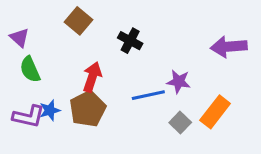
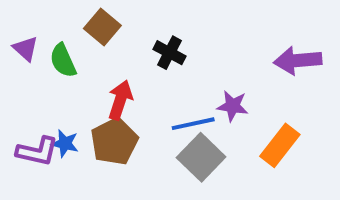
green semicircle: (30, 69) -> (63, 61), moved
blue star: (50, 110) -> (65, 143), turned 30
gray square: (180, 122) -> (201, 157), moved, size x1.6

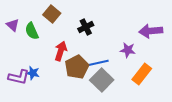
black cross: (169, 53) -> (86, 27), turned 35
purple star: (233, 106) -> (128, 50), moved
brown pentagon: (114, 141) -> (77, 67), moved

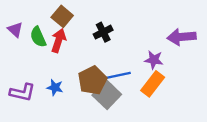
red arrow: (61, 51) -> (59, 41), moved
blue star: (33, 73) -> (55, 88), moved
orange rectangle: (142, 74) -> (153, 84), moved
gray square: (102, 80) -> (107, 95), moved

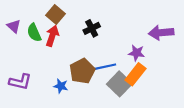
blue star: (55, 88) -> (61, 86), moved
gray square: (107, 95) -> (119, 84), moved

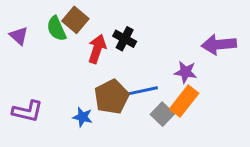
black cross: (92, 28) -> (125, 39), turned -35
green semicircle: (34, 33) -> (56, 29), moved
red arrow: (52, 36) -> (97, 49), moved
gray square: (119, 84) -> (162, 114), size x0.7

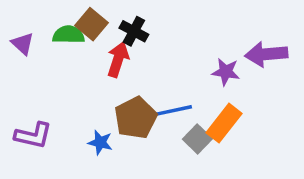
green semicircle: (56, 29) -> (69, 35), turned 115
black cross: (125, 39) -> (134, 31), moved
purple star: (186, 72) -> (226, 72), moved

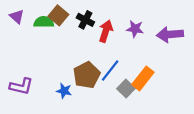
purple triangle: (23, 44) -> (17, 16), moved
red arrow: (118, 59) -> (106, 31), moved
purple star: (226, 72) -> (135, 29), moved
blue line: (173, 111) -> (110, 71), turned -40

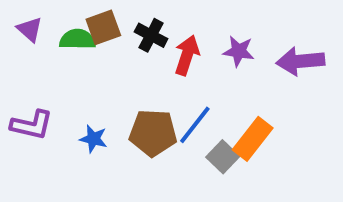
brown square: (58, 15) -> (103, 27), turned 30
brown pentagon: (87, 75) -> (153, 133), turned 30
purple L-shape: (21, 86) -> (32, 125), moved
blue star: (64, 91) -> (93, 139), moved

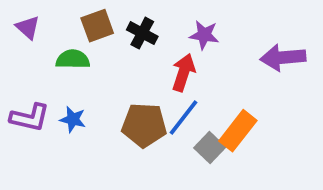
green semicircle: (77, 39) -> (73, 59), moved
purple star: (239, 51) -> (204, 35), moved
red arrow: (187, 55) -> (184, 72), moved
blue star: (93, 139) -> (73, 119), moved

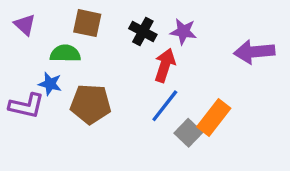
brown square: (97, 26) -> (87, 23), turned 32
black cross: (142, 33) -> (143, 32), moved
blue star: (73, 119) -> (50, 84), moved
brown pentagon: (144, 125) -> (91, 104), moved

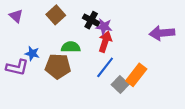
brown square: (87, 23) -> (56, 15), turned 36
purple star: (183, 32) -> (104, 27), moved
green semicircle: (65, 53) -> (71, 47), moved

